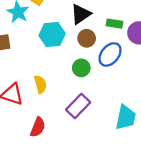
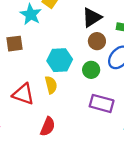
cyan hexagon: (52, 35) -> (60, 60), moved
purple rectangle: (78, 106) -> (102, 103), moved, turned 60

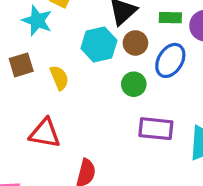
cyan hexagon: (60, 60) -> (99, 44), moved
yellow semicircle: (51, 85) -> (59, 78), moved

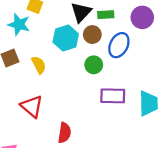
green rectangle: (170, 18) -> (106, 15), moved
red triangle: (45, 133) -> (32, 106), turned 35

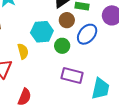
cyan hexagon: (66, 38) -> (42, 32), moved
yellow semicircle: (39, 65) -> (23, 51), moved

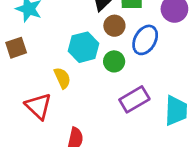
purple rectangle: (72, 75) -> (134, 99), turned -35

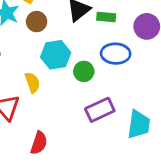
brown circle: (114, 26) -> (37, 22), moved
blue ellipse: (145, 40) -> (116, 54), turned 56

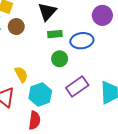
green rectangle: (106, 17) -> (55, 34), moved
cyan hexagon: (56, 55) -> (40, 95), moved

